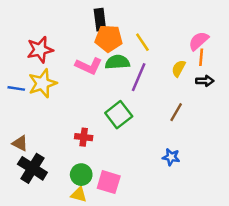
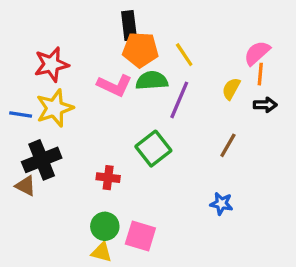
black cross: (32, 168) -> (42, 160), moved, turned 36

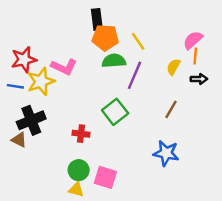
red star: (51, 64) -> (24, 60), moved
pink L-shape: (115, 85) -> (64, 67), moved
blue star: (221, 204) -> (166, 153), size x1.5

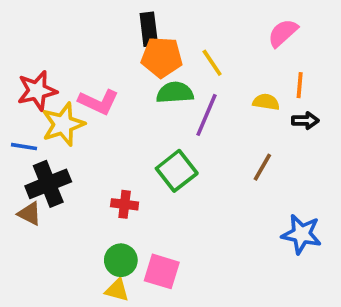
pink semicircle: (193, 40) -> (283, 33), moved
yellow semicircle: (173, 67) -> (266, 102), turned 70
blue line: (15, 86) -> (24, 147), moved
blue star: (166, 153) -> (301, 234), moved

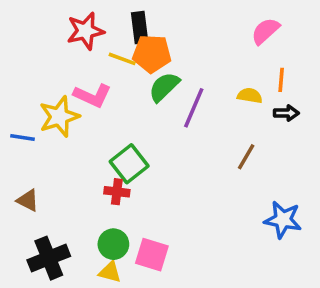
yellow line: (212, 63) -> (122, 59), moved, turned -36
red star: (37, 91) -> (85, 31), moved
green semicircle: (175, 93) -> (164, 87), turned -40
green square: (177, 171) -> (129, 164), moved
black cross: (48, 184) -> (49, 258), moved

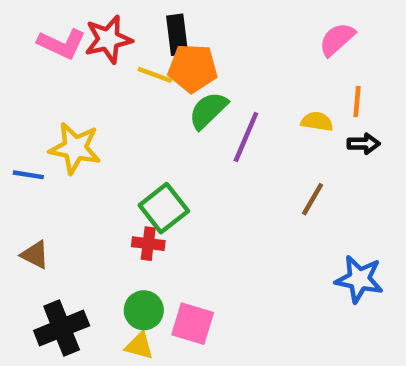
pink L-shape: (92, 96) -> (62, 44), moved
yellow star: (59, 117) -> (75, 148), turned 30

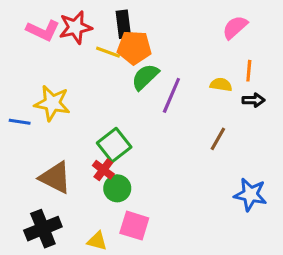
red cross: (148, 244) -> (103, 170), turned 30
brown triangle: (35, 255) -> (55, 178), moved, size x1.6
green circle: (144, 310) -> (117, 188), moved

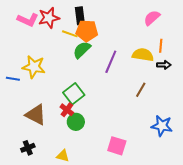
green semicircle: (145, 77) -> (82, 50), moved
yellow semicircle: (221, 85) -> (143, 55), size x1.5
pink square: (134, 226) -> (117, 146), moved
black cross: (43, 229) -> (28, 148), size x0.6

